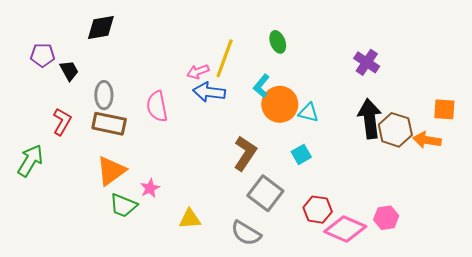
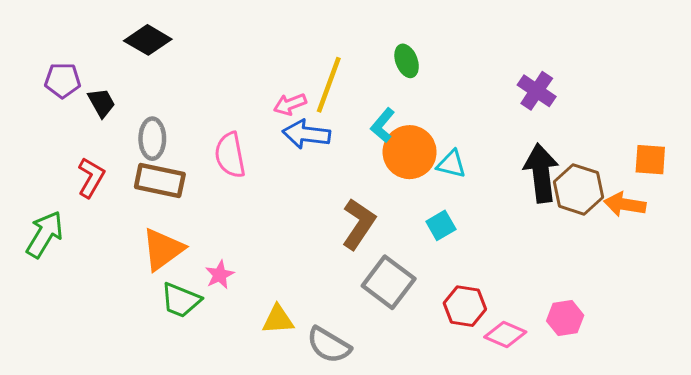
black diamond: (101, 28) -> (148, 40), turned 40
pink diamond: (345, 229) -> (505, 335), size x0.7
gray semicircle: (246, 233) -> (329, 345), moved

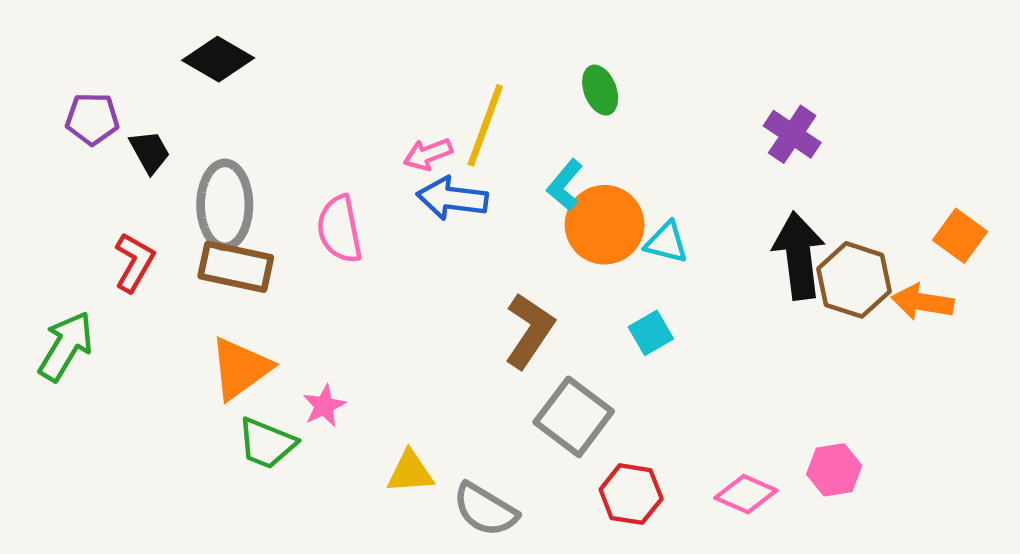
gray ellipse: (152, 139) -> (225, 205), size x1.4
orange square: (650, 160) -> (960, 236), turned 32
red hexagon: (465, 306) -> (631, 494), moved

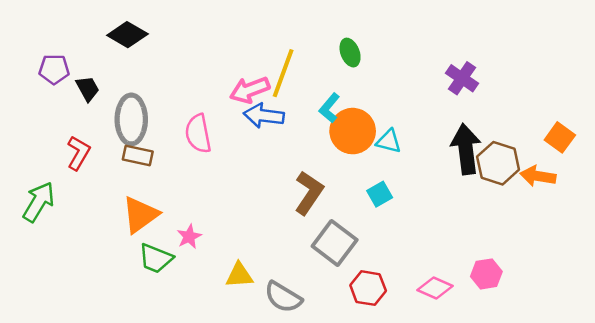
pink arrow: (428, 154) -> (250, 90), size x1.4
brown rectangle: (236, 267) -> (138, 155), size x0.7

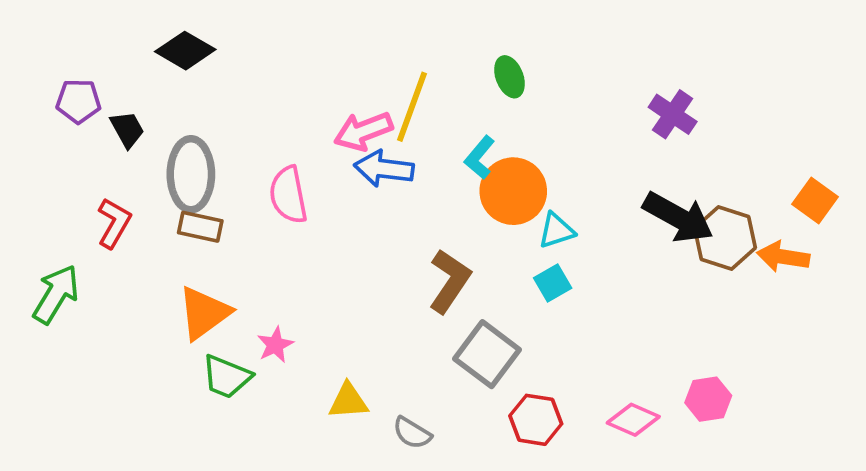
cyan triangle: (389, 141) -> (556, 230), moved, turned -32
black arrow: (466, 149) -> (678, 217), turned 126
gray semicircle: (283, 297) -> (412, 433), size x0.7

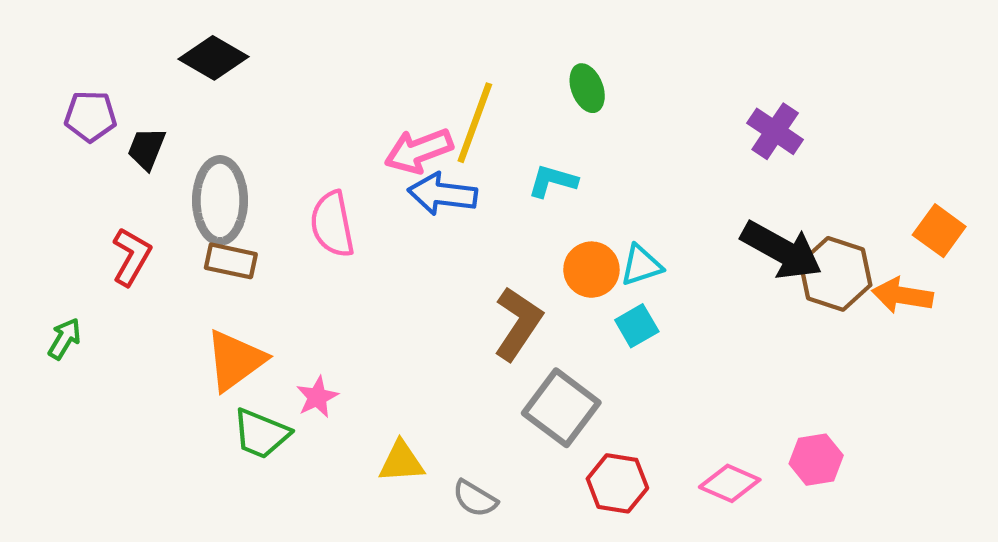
black trapezoid: (127, 129) -> (147, 149), turned -129
cyan L-shape: (480, 157) -> (553, 181), turned 66
orange circle: (513, 191) -> (591, 270), moved, size x0.7
green arrow: (56, 294) -> (65, 339), size x0.6

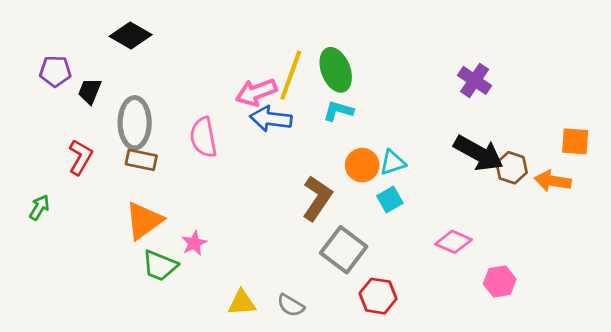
green ellipse: (587, 88) -> (336, 70), moved, size x1.5
orange square: (939, 231) -> (575, 141), turned -32
brown hexagon: (836, 274) -> (512, 168), size x0.7
yellow triangle: (401, 462) -> (242, 303), moved
pink diamond: (730, 483) -> (453, 242), moved

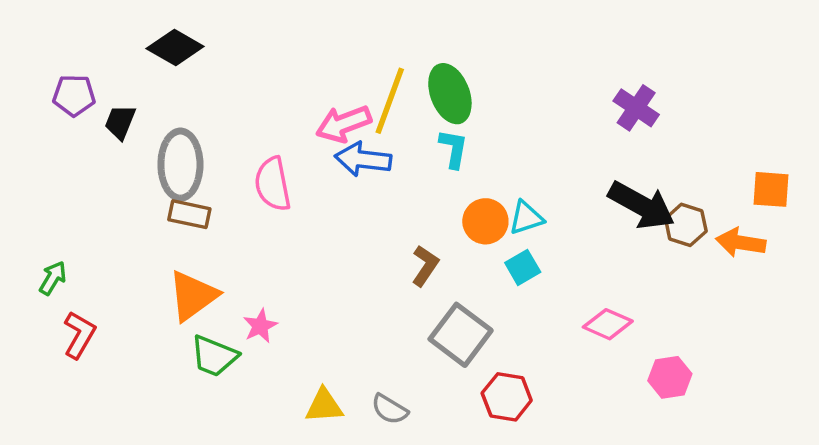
cyan L-shape: (338, 111) -> (454, 149), turned 84
red L-shape: (80, 157) -> (79, 335), moved
brown L-shape: (317, 198) -> (425, 266), size x0.7

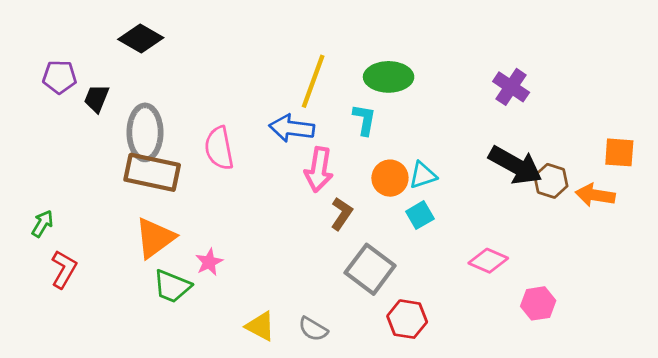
green ellipse: (450, 94) -> (389, 77), moved, turned -69
pink arrow: (344, 124) -> (319, 169), moved, turned -60
brown rectangle: (189, 214) -> (152, 172), size x1.6
yellow triangle: (324, 406) -> (260, 326), turned 32

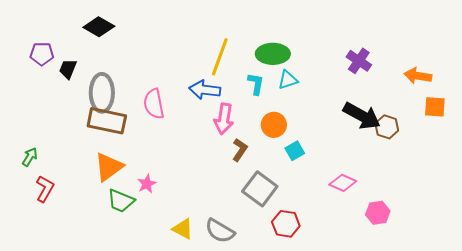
cyan triangle: (423, 175) -> (288, 80), moved
orange arrow: (595, 195) -> (418, 76), moved
gray semicircle: (313, 329) -> (220, 231), size x1.4

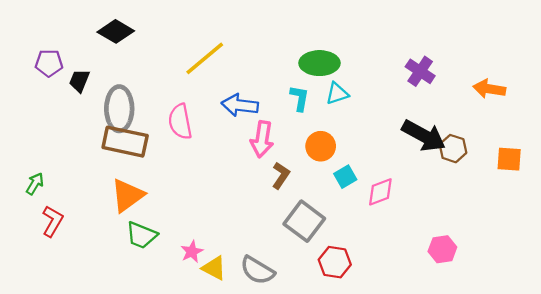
yellow line: (220, 57) -> (205, 58), moved, turned 30
orange square: (435, 107) -> (509, 159), moved
pink diamond: (343, 183) -> (380, 192), moved, turned -44
pink star: (147, 184) -> (192, 252), moved

